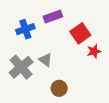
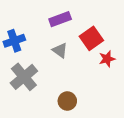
blue cross: (25, 29) -> (14, 41), moved
gray triangle: (45, 60) -> (60, 50), moved

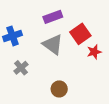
gray triangle: (60, 50) -> (53, 44), size x1.5
gray cross: (24, 77) -> (21, 68), size x0.6

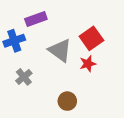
purple rectangle: (53, 17) -> (36, 19), moved
red star: (94, 52) -> (88, 64), moved

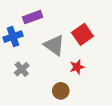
red star: (88, 64) -> (77, 67), moved

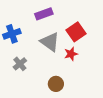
purple rectangle: (33, 17) -> (44, 14), moved
red star: (77, 67) -> (71, 54), moved

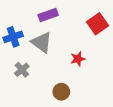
red square: (76, 32) -> (98, 24), moved
gray triangle: (50, 42) -> (42, 42), moved

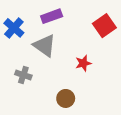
blue cross: (13, 37) -> (14, 28), moved, turned -30
gray cross: (22, 70) -> (23, 75), turned -32

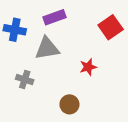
blue cross: (14, 28) -> (15, 30), turned -30
gray triangle: (45, 46) -> (47, 48), turned -45

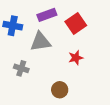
red square: (111, 27) -> (76, 24), moved

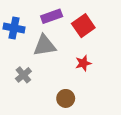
gray cross: (21, 68) -> (23, 75), turned 32

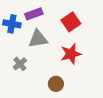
purple rectangle: (52, 16) -> (34, 14), moved
red star: (83, 63) -> (71, 54), size x1.5

